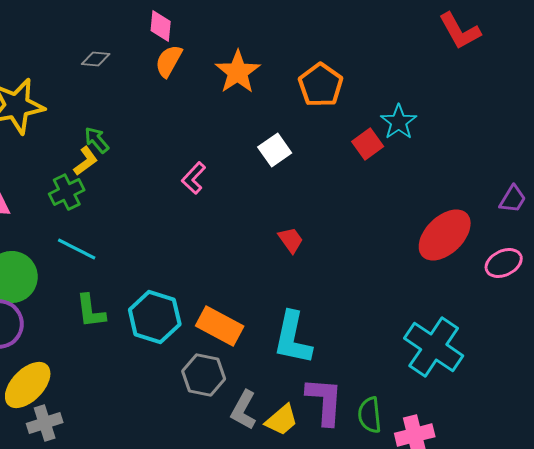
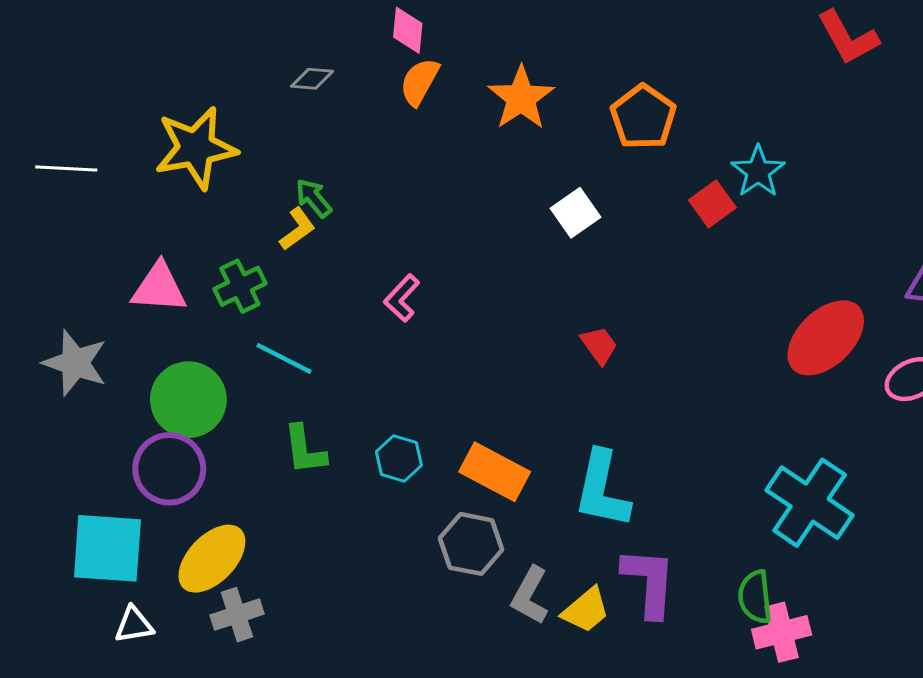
pink L-shape: (194, 178) -> (402, 298), moved
green cross: (67, 192) -> (240, 286), moved
cyan hexagon: (155, 317) -> (399, 459), size x0.6
green semicircle: (370, 415) -> (755, 597), moved

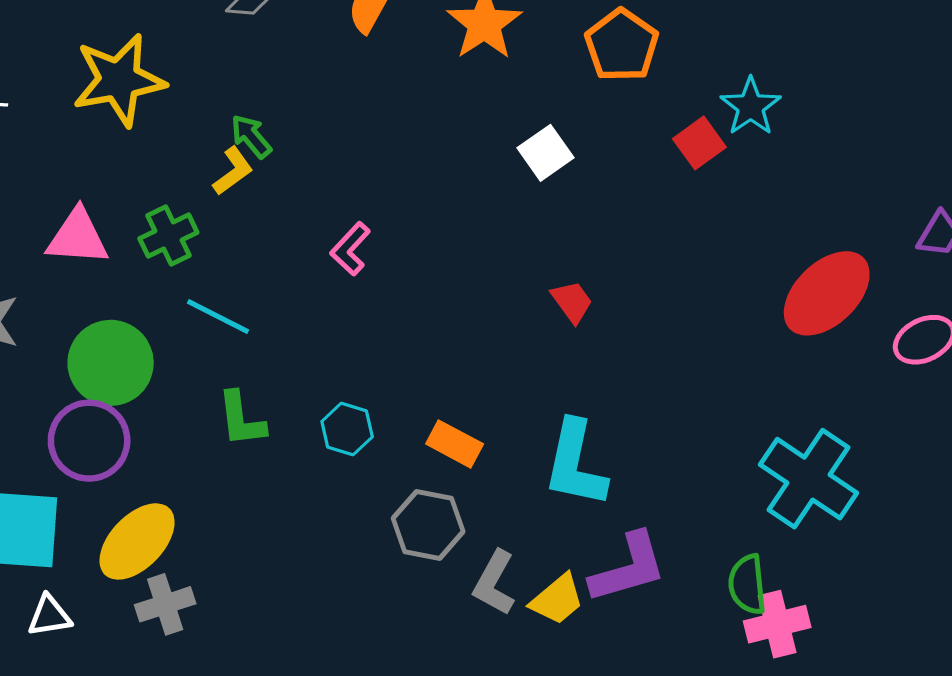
orange rectangle: (495, 472) -> (455, 444), size x0.7
purple L-shape: (649, 582) -> (628, 568), turned 70

